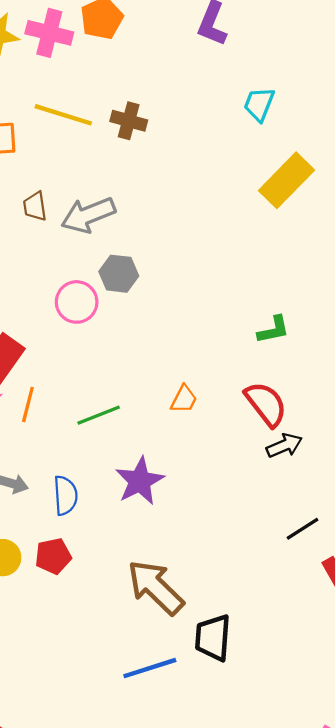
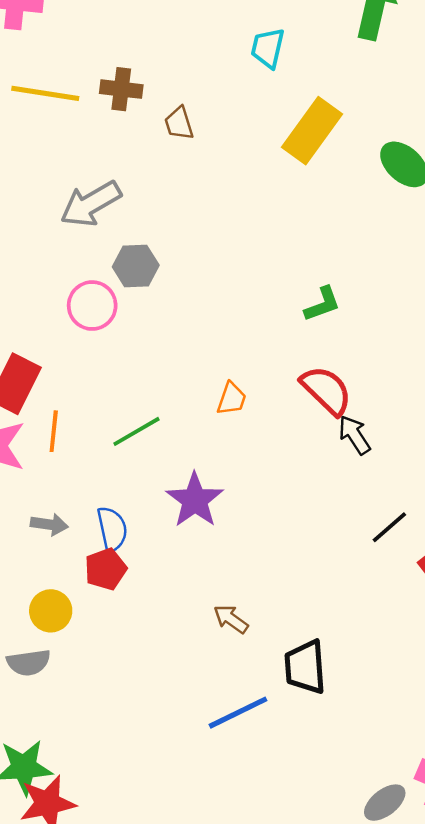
brown trapezoid: (35, 206) -> (179, 123), moved
black arrow: (284, 446) -> (354, 435), turned -92
red pentagon: (53, 556) -> (105, 569), moved
brown arrow: (156, 587) -> (231, 619), size x0.5

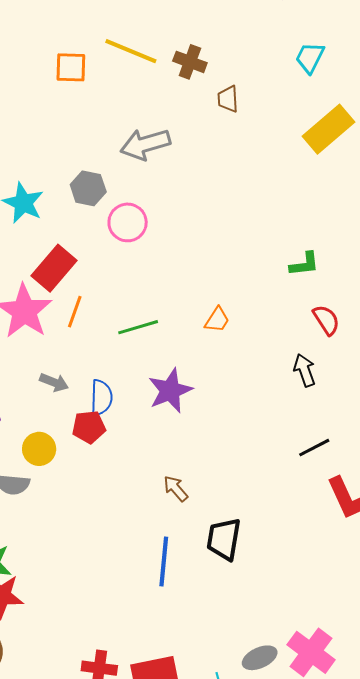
gray hexagon: (136, 266) -> (88, 188), moved
red semicircle: (326, 390) -> (326, 320), moved, size x0.7
blue line: (238, 713) -> (164, 562), turned -72

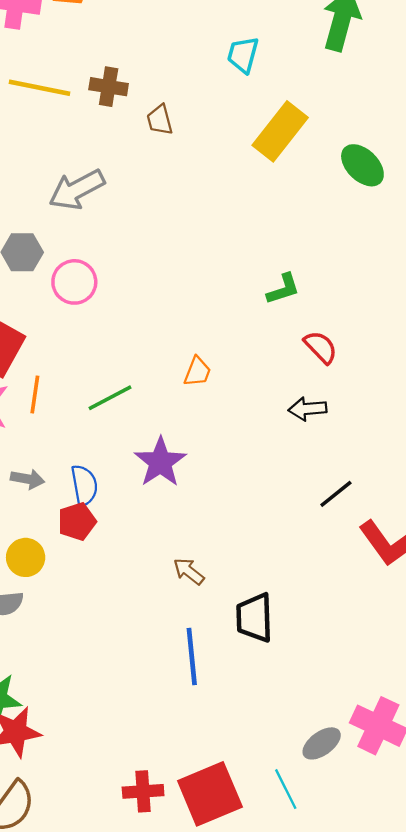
black arrow: (305, 370) -> (308, 409), turned -64

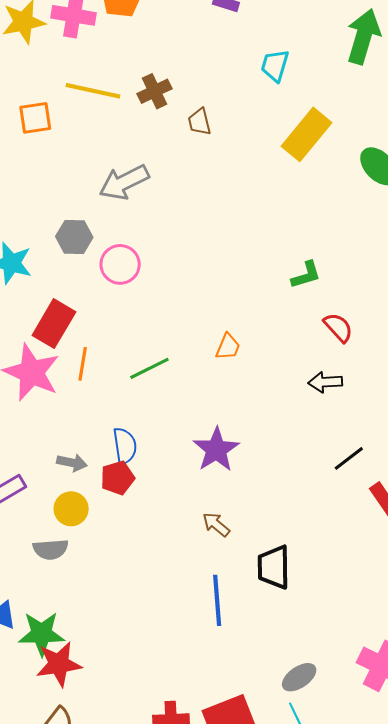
brown cross: (109, 87) -> (155, 91), turned -36
purple star: (160, 462) -> (216, 450), moved
gray arrow: (27, 479) -> (72, 463), moved
gray ellipse: (322, 743) -> (299, 677), moved

